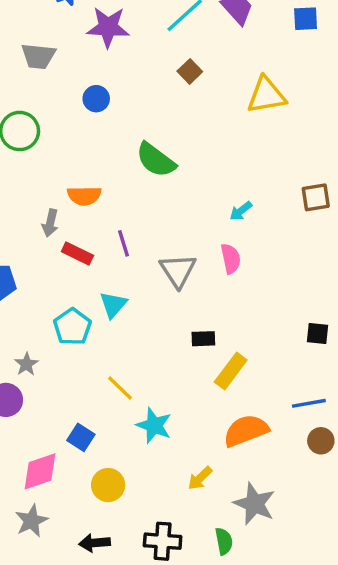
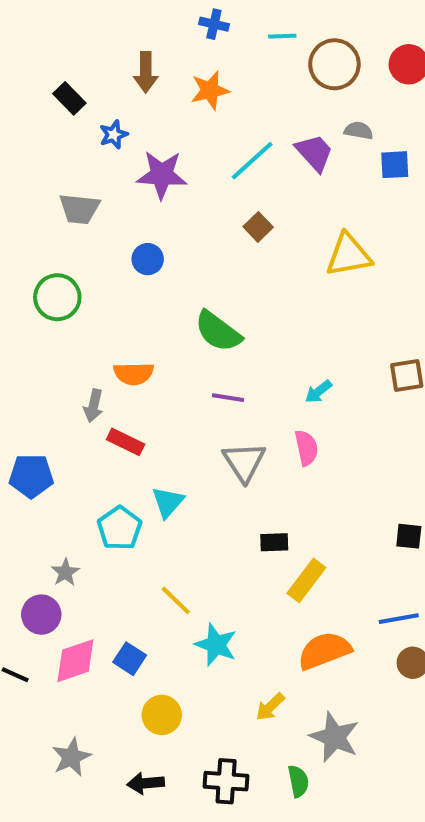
purple line: (123, 243) -> (228, 398), moved, turned -64
pink diamond: (40, 471) -> (75, 661), moved

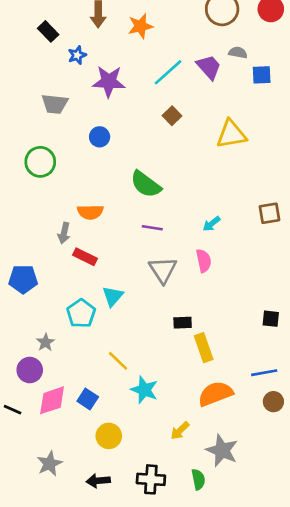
yellow rectangle: (306, 580) -> (204, 348), turned -56

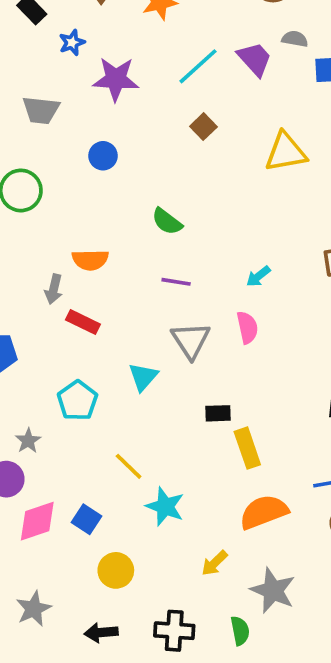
green semicircle: (146, 184) -> (167, 222), size x0.7
cyan triangle: (113, 296) -> (143, 377), moved

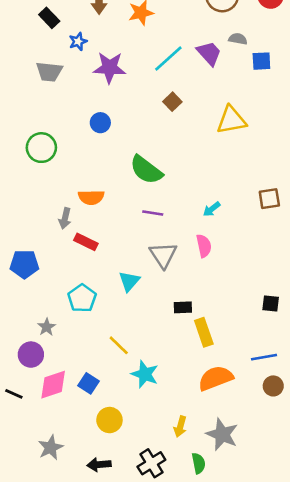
gray trapezoid: (41, 110) -> (49, 72), moved
green semicircle: (167, 222) -> (146, 170), size x1.5
yellow arrow: (214, 563) -> (180, 427), moved, turned -30
black cross: (174, 631) -> (151, 463), turned -36

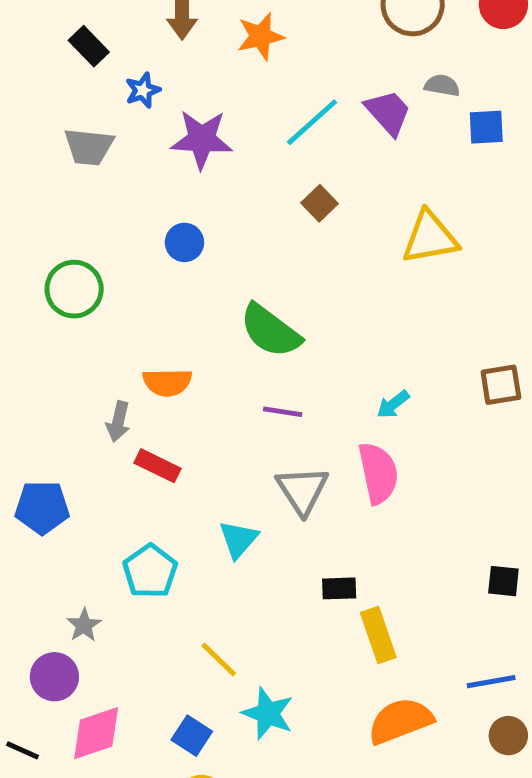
pink semicircle: (204, 246) -> (378, 473), size x1.4
blue square: (89, 383) -> (192, 736), moved

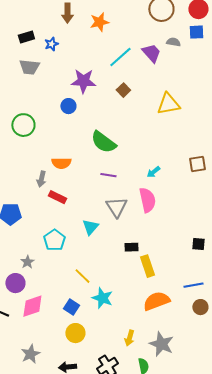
black rectangle: (89, 46) -> (26, 37), moved, turned -63
blue square: (486, 127) -> (196, 32), moved
purple star: (202, 139) -> (83, 81), moved

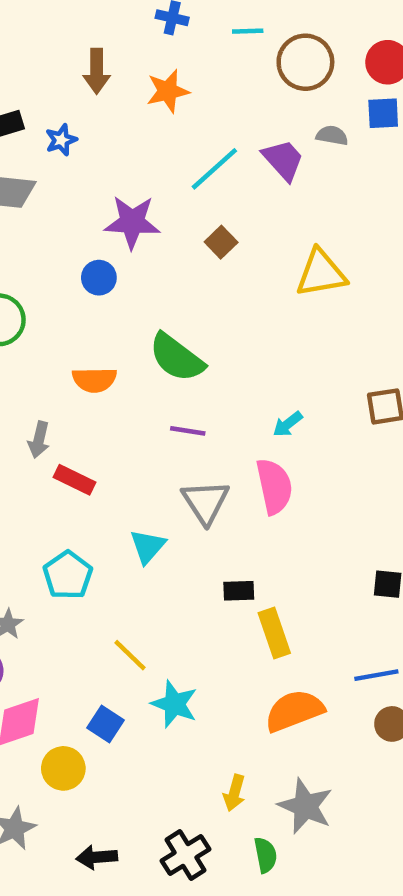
orange semicircle: (61, 163) -> (94, 380), moved
yellow circle: (75, 333) -> (63, 768), moved

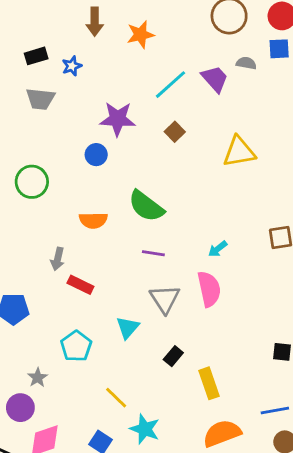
black rectangle: (239, 591) -> (173, 356), moved, turned -48

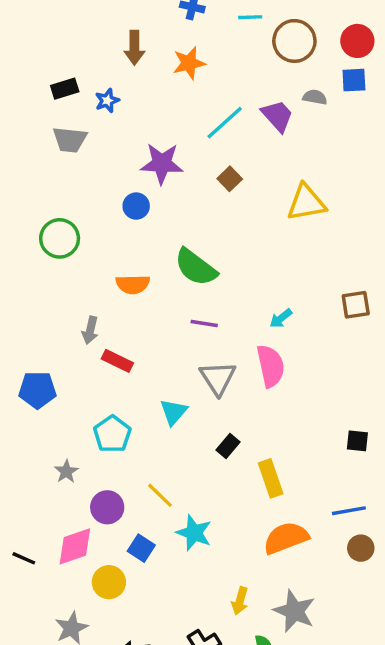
purple circle: (20, 408) -> (107, 507), moved

